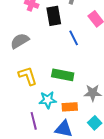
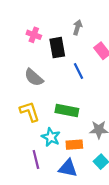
gray semicircle: (20, 41) -> (34, 77), moved, turned -108
cyan star: (48, 100) -> (51, 137), turned 30

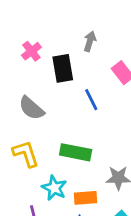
pink cross: (34, 35) -> (31, 51), turned 32

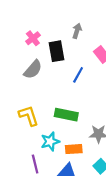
blue line: (91, 100) -> (78, 75), turned 56
gray semicircle: (31, 108) -> (33, 69), moved, turned -90
cyan star: (54, 188) -> (50, 142), turned 30

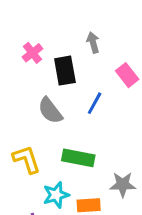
gray arrow: (77, 31) -> (93, 42), turned -32
gray semicircle: (33, 69) -> (50, 111), moved, turned 102

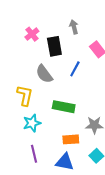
yellow L-shape: (26, 159) -> (25, 95), moved, turned 30
cyan star: (56, 195) -> (32, 123), moved

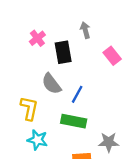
blue line: (75, 69) -> (77, 94), moved
cyan star: (32, 123) -> (37, 140), turned 30

